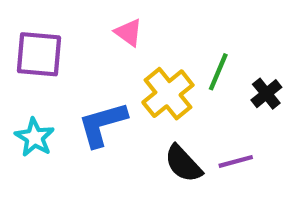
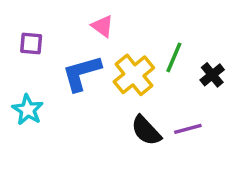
purple square: (39, 54) -> (31, 44), size x0.6
blue L-shape: (102, 124) -> (82, 73), moved

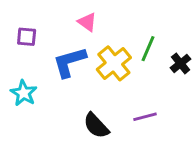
purple line: (188, 129) -> (145, 117), moved
black semicircle: (146, 131) -> (96, 126), moved

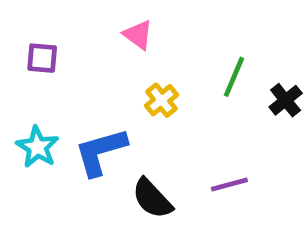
blue L-shape: (69, 62) -> (101, 152), moved
yellow cross: (114, 63) -> (162, 100), moved, size x0.6

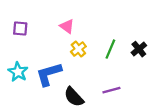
pink triangle: (138, 35) -> (67, 26), moved
green line: (234, 77) -> (110, 49), moved

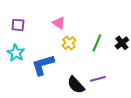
cyan star: (18, 72) -> (16, 53), moved
black semicircle: (74, 97) -> (76, 85), moved

